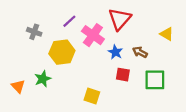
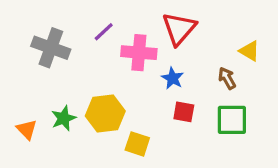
gray cross: (34, 32) -> (51, 48), size x1.6
pink cross: (93, 35) -> (139, 53), turned -30
yellow hexagon: (62, 52) -> (105, 113), moved
brown arrow: (140, 52) -> (227, 78), moved, turned 32

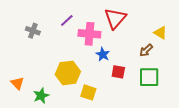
gray cross: (51, 48) -> (33, 31), size x0.6
blue star: (173, 78) -> (103, 54), moved
brown arrow: (227, 78) -> (146, 50), turned -104
green star: (64, 118) -> (41, 96), moved

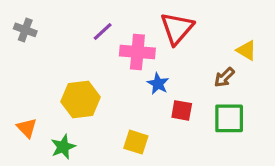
gray cross: (33, 31) -> (25, 30), moved
yellow hexagon: (68, 73) -> (81, 99), moved

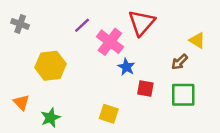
pink cross: (137, 52) -> (110, 42), turned 32
yellow hexagon: (81, 99) -> (50, 66), moved

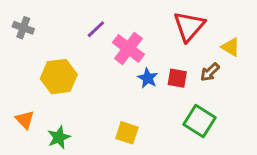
red triangle: (142, 23) -> (189, 26), moved
red square: (145, 89) -> (177, 78), moved
green square: (183, 95) -> (200, 121), moved, turned 32

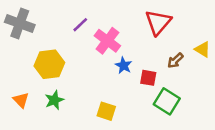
gray cross: (23, 28) -> (20, 23), size x1.6
yellow triangle: (231, 47) -> (203, 49), moved
red square: (177, 78) -> (148, 78), moved
green star: (59, 137) -> (54, 100), moved

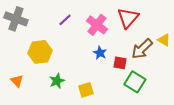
pink cross: (107, 41) -> (97, 25), moved
brown arrow: (175, 61) -> (142, 49), size x1.6
green star: (54, 100) -> (57, 81), moved
yellow square: (106, 111) -> (86, 90), turned -35

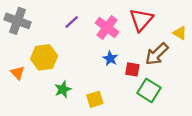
yellow triangle: (164, 40) -> (180, 33), moved
orange triangle: (17, 81) -> (17, 73), moved

